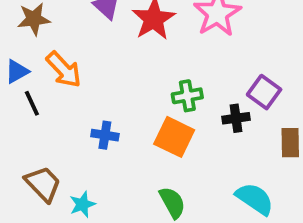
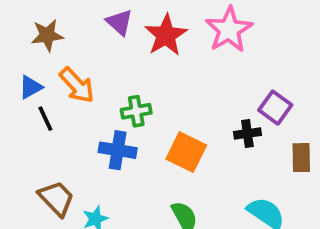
green cross: (187, 96) -> (136, 111), moved
blue cross: (105, 135) -> (118, 150), size x1.4

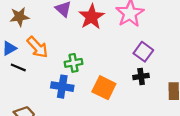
purple square: (275, 108) -> (143, 52), moved
black line: (45, 119) -> (18, 67), turned -42

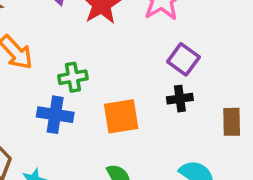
orange square: (104, 88) -> (121, 116), turned -35

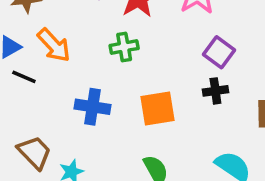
green cross: (73, 77) -> (124, 47), moved

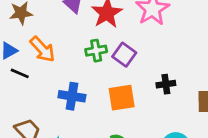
purple square: (219, 52) -> (124, 55), moved

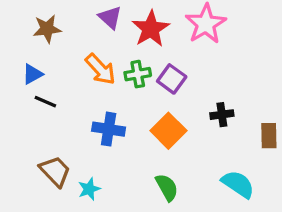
orange arrow: (42, 49) -> (100, 69), moved
orange square: (122, 98) -> (168, 131), turned -36

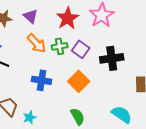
purple triangle: (110, 17) -> (31, 16), moved
black cross: (222, 115) -> (112, 58), moved, size x1.6

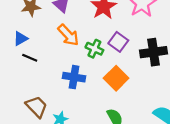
green cross: (60, 46) -> (94, 49), moved, turned 35

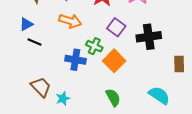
orange arrow: (68, 35) -> (70, 21), turned -30
green cross: (94, 49) -> (94, 46), moved

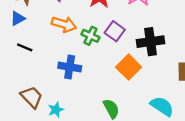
blue triangle: (26, 24) -> (18, 19), moved
green cross: (94, 46) -> (90, 36), moved
orange square: (114, 61) -> (129, 67), moved

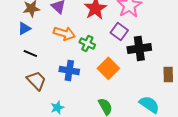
purple square: (115, 31) -> (119, 31), moved
orange square: (129, 67) -> (108, 68), moved
brown trapezoid: (32, 97) -> (36, 80), moved

